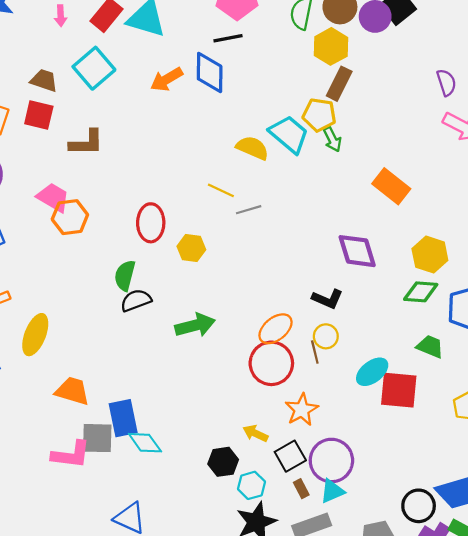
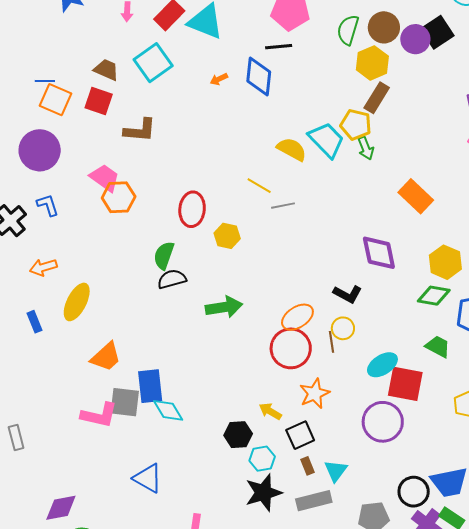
orange arrow: (167, 79) -> (219, 79), size x0.6
orange trapezoid: (72, 391) -> (106, 357), turned 116
purple circle: (331, 460) -> (383, 422), moved
cyan triangle: (332, 491) -> (336, 471), turned -35

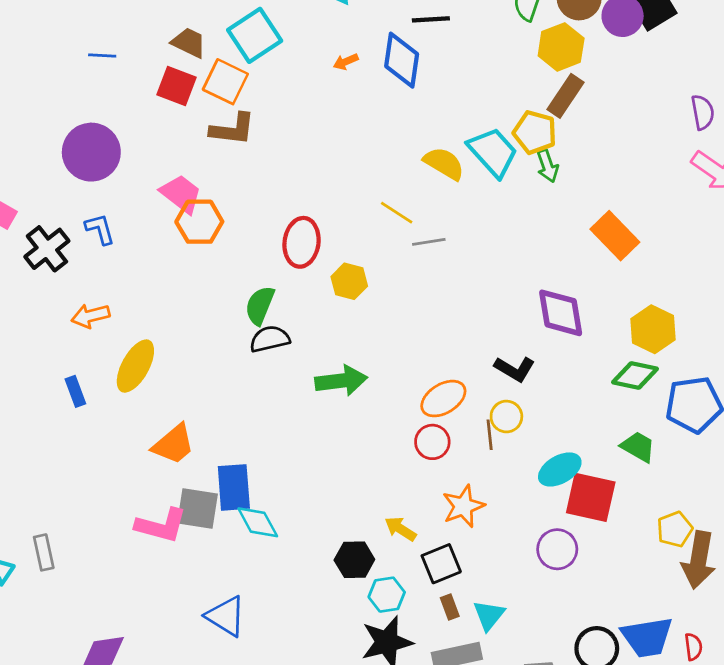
orange square: (56, 100) -> (225, 82), moved
red circle: (291, 348) -> (432, 442), size x0.6
purple circle: (383, 422) -> (557, 549), size x0.7

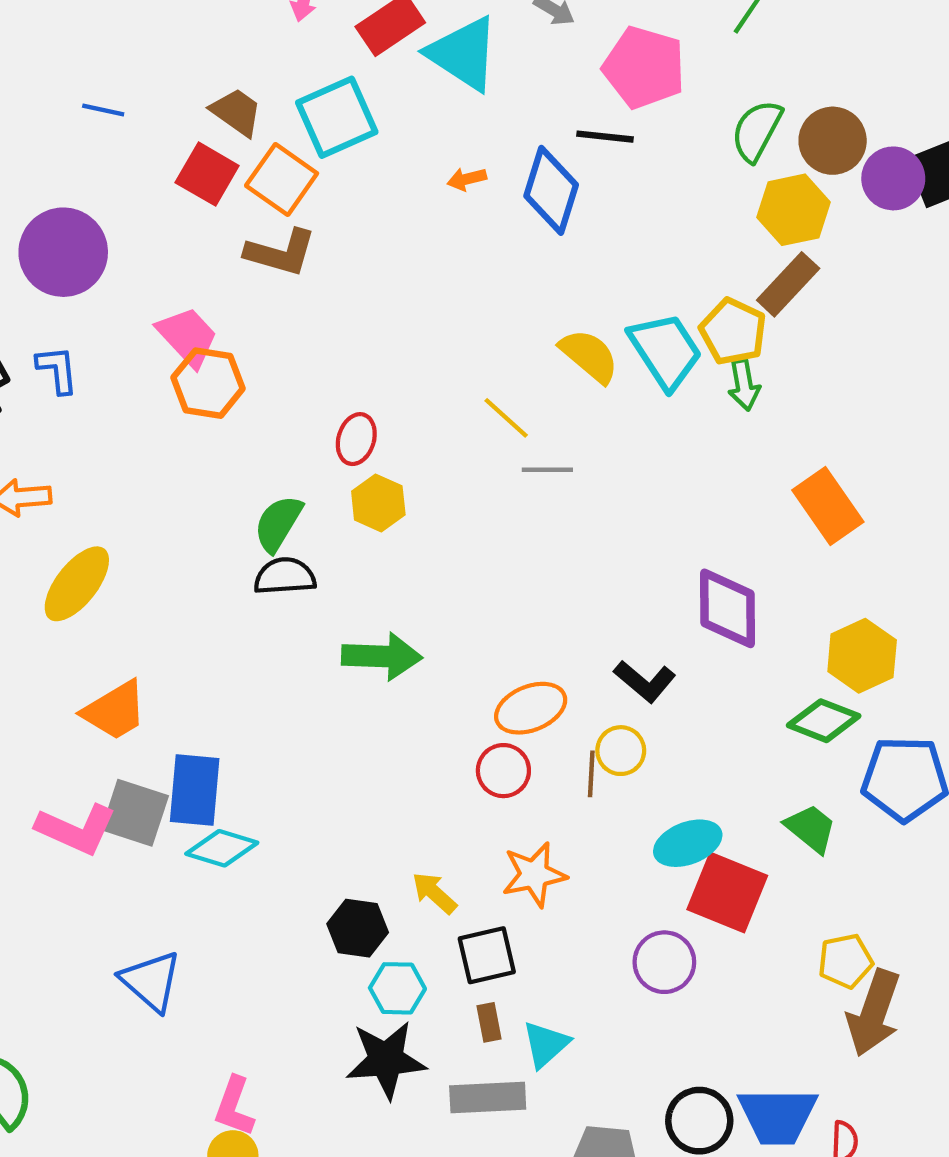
red ellipse: (302, 242) -> (356, 439), size x0.7
yellow hexagon: (349, 281) -> (378, 503), moved
cyan diamond: (258, 522) -> (222, 848), turned -54

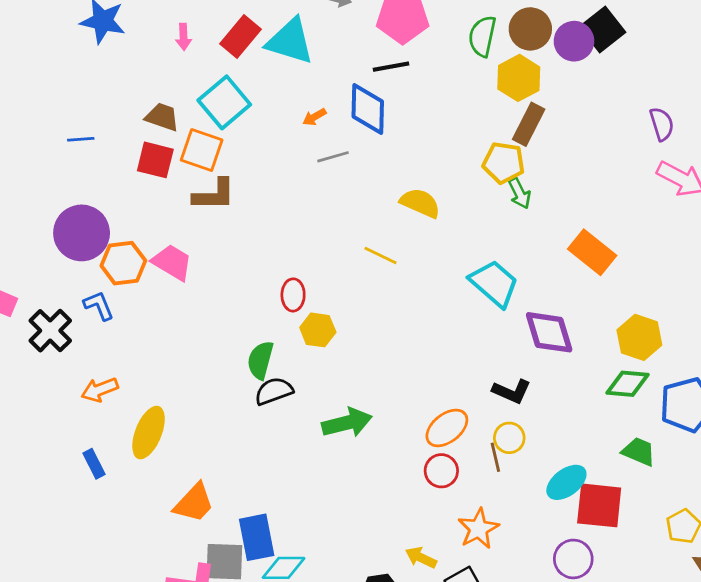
cyan trapezoid: (665, 351) -> (494, 283), moved
orange hexagon: (208, 383) -> (123, 263), moved
gray line: (547, 470) -> (333, 157), moved

